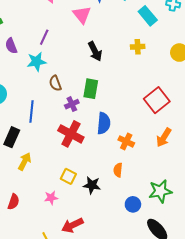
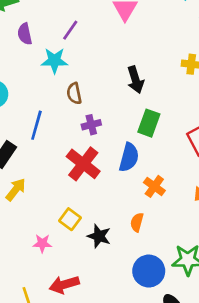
black arrow: (95, 51) -> (135, 80), moved
green rectangle: (91, 89) -> (149, 123), moved
blue circle: (133, 204) -> (149, 271), size x1.5

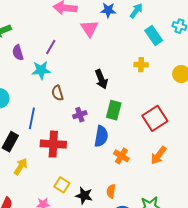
purple cross: (91, 125) -> (80, 115), moved
red cross: (83, 164) -> (53, 144), moved, turned -30
orange semicircle: (137, 222) -> (111, 191), moved

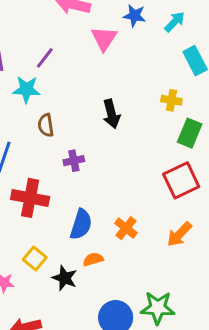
green rectangle: (114, 110) -> (190, 133), moved
blue semicircle: (101, 136) -> (81, 224), moved
orange semicircle: (111, 191) -> (93, 259), moved, turned 56

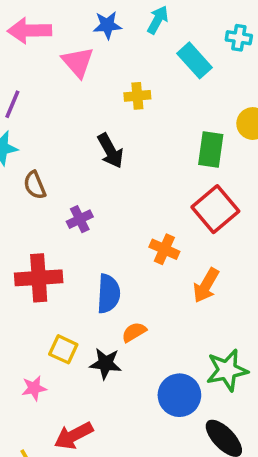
yellow cross: (171, 100) -> (137, 96), moved
orange cross: (126, 228) -> (164, 249), moved
orange arrow: (179, 234) -> (206, 285), moved

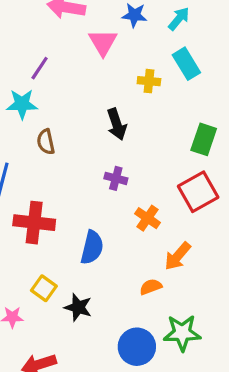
cyan rectangle: (195, 60) -> (186, 64), moved
purple cross: (80, 219) -> (116, 178), moved, turned 30
orange semicircle: (134, 332) -> (151, 287), moved

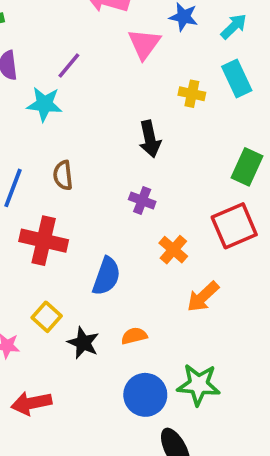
brown semicircle: (46, 142) -> (63, 175), moved
orange semicircle: (151, 287) -> (134, 336), moved

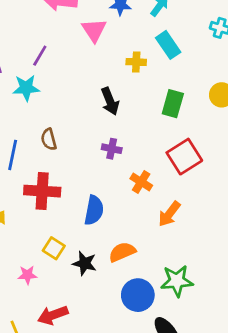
green rectangle: (247, 167) -> (173, 104), moved
orange semicircle: (134, 336) -> (122, 252), size x1.4

